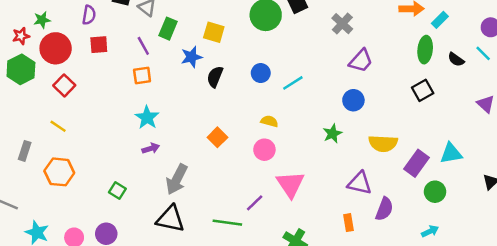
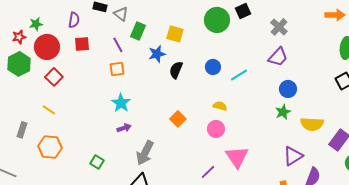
purple trapezoid: (361, 61) -> (278, 57), moved
green star: (332, 134) -> (283, 112), moved
purple triangle: (360, 183) -> (293, 156), turned -45

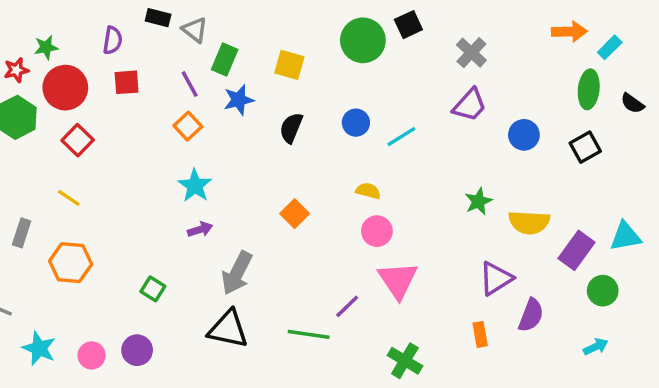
blue star: (157, 54) -> (239, 100), moved
orange square: (117, 69) -> (188, 126), turned -35
blue circle: (288, 89) -> (524, 135), moved
pink circle: (216, 129) -> (377, 231), moved

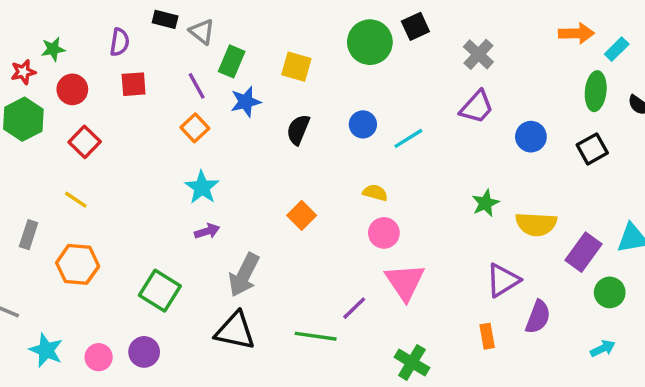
red circle: (65, 88) -> (72, 89), size x0.7
green square: (153, 289) -> (160, 291), size x1.6

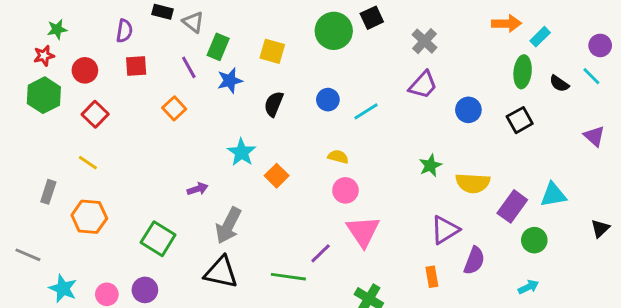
green star: (53, 49) -> (57, 29), moved
orange square: (195, 128) -> (174, 108), moved
cyan star: (202, 187) -> (242, 152), moved

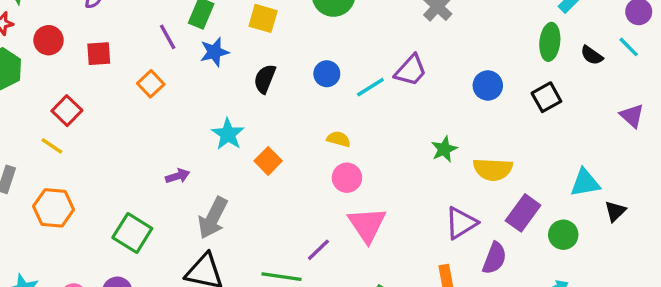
red square: (136, 66) -> (99, 54), moved
purple trapezoid: (423, 85) -> (411, 70), moved
red square: (95, 114) -> (67, 111), moved
purple rectangle: (512, 206) -> (523, 213), moved
black triangle: (600, 228) -> (615, 211), moved

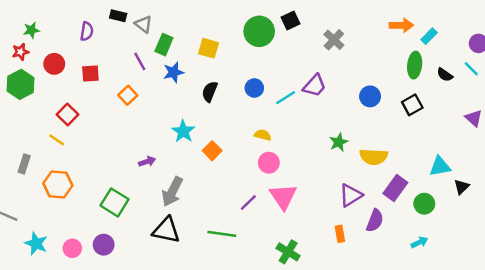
purple line: (318, 250) -> (248, 202), moved

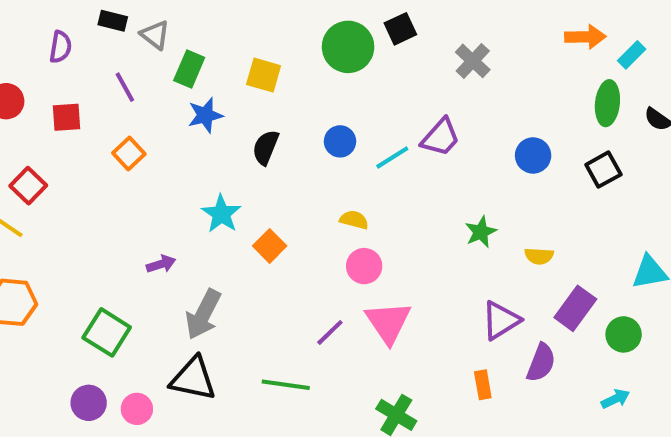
purple line: (140, 61) -> (125, 87), moved
yellow semicircle: (374, 157) -> (539, 256), size x0.6
pink circle: (72, 248) -> (137, 409), moved

